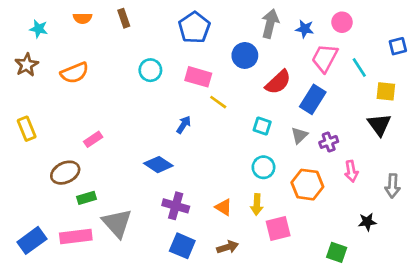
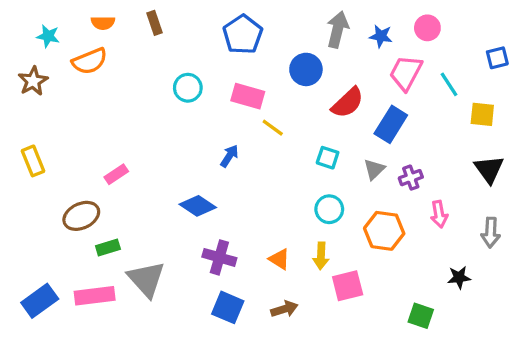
orange semicircle: (75, 73) -> (90, 61), moved
black triangle: (379, 125) -> (489, 169), moved

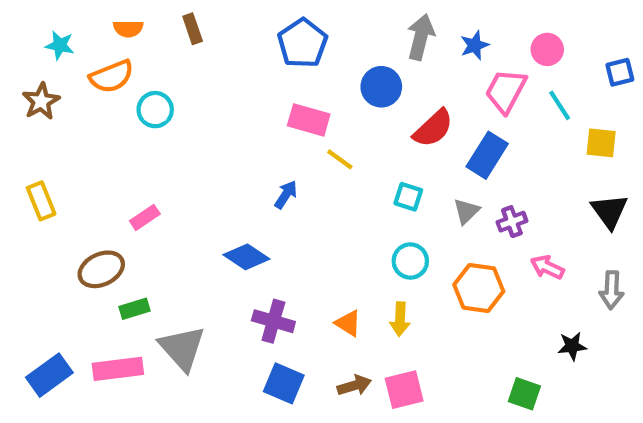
pink circle: (427, 28) -> (547, 49), moved
blue star: (381, 36) -> (475, 45), turned -30
cyan circle: (188, 88) -> (155, 110), moved
pink arrow: (439, 214) -> (547, 267), turned 125
pink square: (348, 286) -> (404, 390), moved

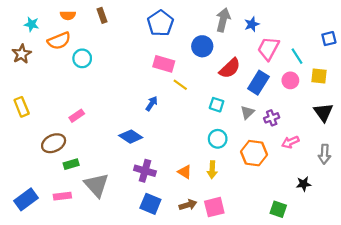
pink circle: (547, 49) -> (290, 80), moved
pink arrow: (547, 267) -> (290, 142), turned -49
pink rectangle: (118, 369) -> (62, 196), size x0.7

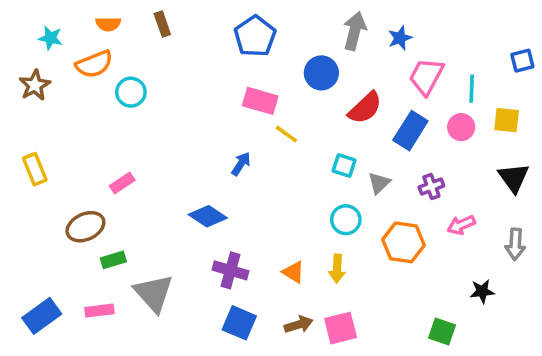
cyan line: (297, 56) -> (472, 89), turned 35
gray triangle: (247, 112) -> (379, 183), moved

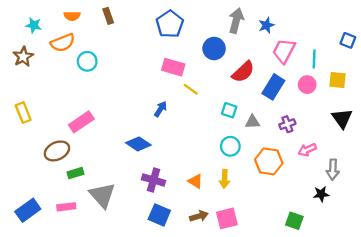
blue square: (522, 61) -> (348, 40), turned 35
pink rectangle: (122, 183) -> (81, 122), size x1.5
gray triangle: (379, 183) -> (252, 122), turned 42
gray arrow: (515, 244) -> (333, 170), moved

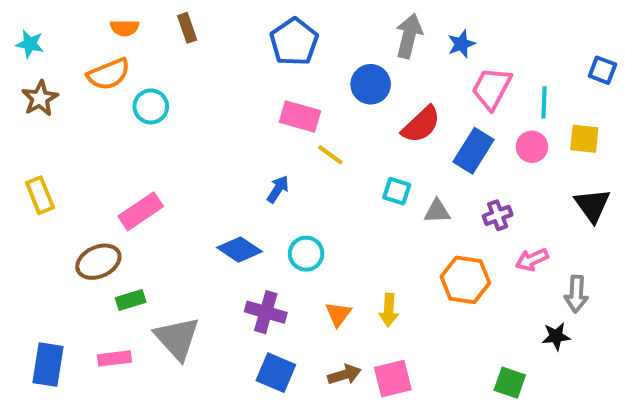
cyan star: (34, 25) -> (30, 44), moved
cyan circle: (230, 146) -> (306, 254), moved
orange triangle: (195, 181) -> (338, 314), turned 35
blue rectangle: (28, 210) -> (48, 365), turned -45

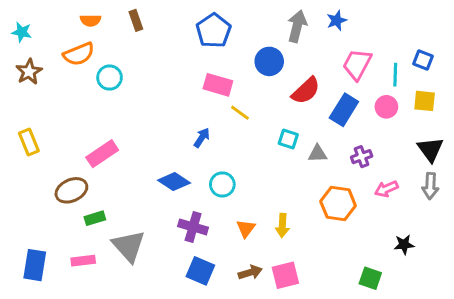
blue star: (461, 44) -> (337, 20), moved
blue square: (602, 70) -> (423, 60), moved
gray arrow: (576, 294) -> (430, 186), moved

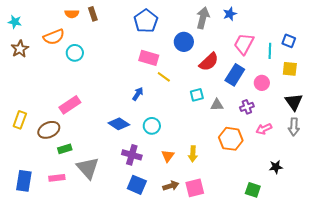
orange semicircle: (90, 20) -> (72, 14), moved
pink circle: (386, 107) -> (262, 83), moved
cyan square: (288, 139) -> (197, 95), turned -32
yellow rectangle: (29, 142) -> (20, 120), moved, turned 42

